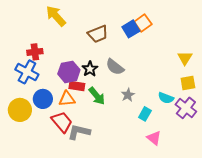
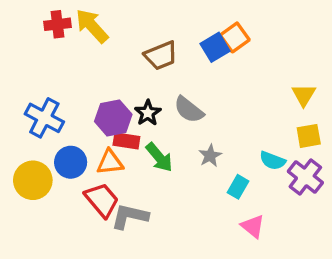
red cross: (35, 52) -> (57, 24), moved

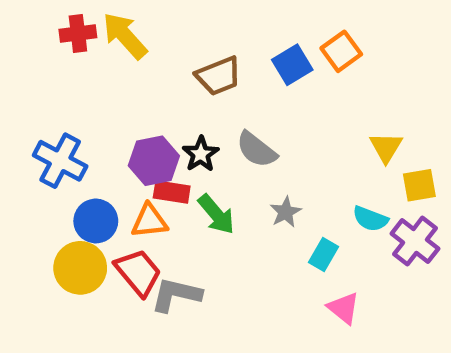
orange square: (235, 37) -> (341, 51), moved
yellow triangle: (304, 95) -> (386, 147), moved
yellow circle: (33, 180) -> (80, 268), moved

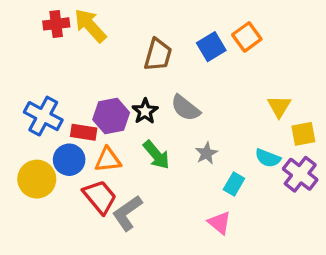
brown trapezoid: (219, 76) -> (158, 55), turned -52
red rectangle: (172, 192) -> (84, 132), moved
yellow circle: (80, 268) -> (37, 179), moved
gray L-shape: (176, 295) -> (127, 213), turned -48
pink triangle: (344, 308) -> (219, 223), moved

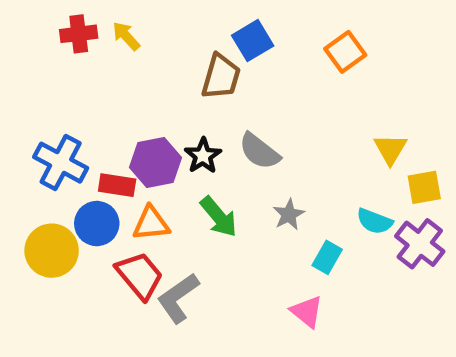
yellow arrow: (90, 26) -> (126, 36), size x0.6
blue square: (211, 47) -> (253, 41), moved

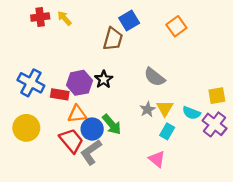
yellow triangle: (390, 149) -> (165, 108), moved
gray semicircle: (259, 151) -> (154, 77), moved
green arrow: (219, 217) -> (112, 124), moved
blue circle: (97, 224) -> (92, 129), moved

